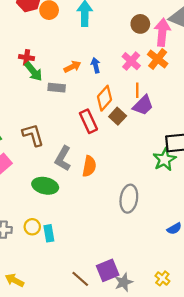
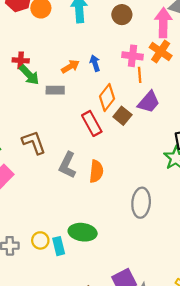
brown circle: (140, 24) -> (122, 15), moved
pink cross: (131, 61) -> (133, 56), turned -30
orange line: (137, 90) -> (140, 75), moved
green ellipse: (45, 186) -> (83, 232), moved

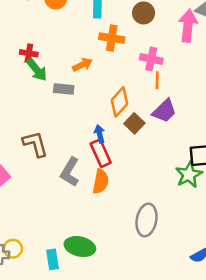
orange cross: (161, 51) -> (112, 38), moved, turned -30
blue arrow: (95, 63) -> (100, 134), moved
red rectangle: (92, 123) -> (101, 153), moved
yellow circle: (40, 240) -> (13, 249), moved

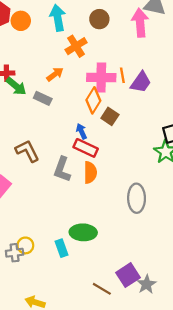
orange cross: (112, 38) -> (76, 46), turned -30
pink cross: (151, 59) -> (101, 77), moved, size x1.4
gray rectangle: (64, 89) -> (43, 98), turned 30
purple trapezoid: (164, 111) -> (141, 82), moved
red rectangle: (101, 153) -> (86, 148), turned -30

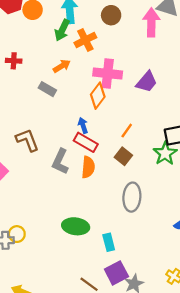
orange line: (122, 75) -> (127, 131), moved, turned 40
green arrow: (16, 86) -> (62, 30), moved, turned 70
brown square: (110, 116) -> (123, 156), moved
cyan rectangle: (62, 248) -> (109, 242), moved

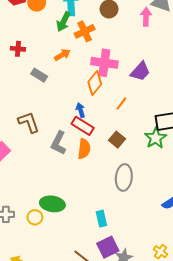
pink arrow: (151, 22) -> (146, 17), size x0.7
gray rectangle: (47, 89) -> (39, 75), moved
orange line: (127, 131) -> (121, 103), moved
green ellipse: (76, 226) -> (52, 204), moved
yellow circle: (17, 234) -> (35, 217), moved

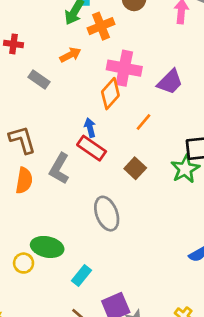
orange semicircle: (84, 149) -> (24, 181), moved
gray ellipse: (124, 177) -> (107, 214), moved, turned -30
cyan rectangle: (101, 219) -> (82, 276), moved, turned 49

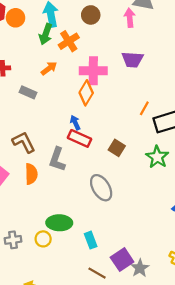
purple trapezoid: (170, 82) -> (132, 60), moved, turned 60
orange line: (143, 122) -> (144, 108), moved
green star: (185, 169) -> (157, 157), moved
cyan rectangle: (82, 276) -> (91, 240), turned -49

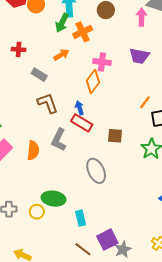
pink cross: (93, 71) -> (102, 62), size x0.7
brown L-shape: (24, 142) -> (48, 103), moved
brown square: (117, 148) -> (115, 136), turned -35

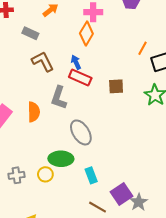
gray ellipse: (96, 171) -> (81, 132), moved

